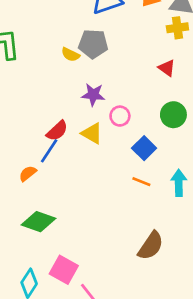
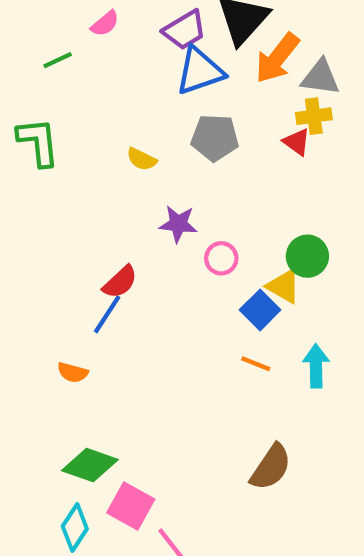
gray pentagon: (93, 44) -> (215, 138), moved
red triangle: (167, 68) -> (297, 142), moved
yellow triangle: (92, 133) -> (284, 286), moved
orange semicircle: (28, 174) -> (73, 372), moved, turned -126
green diamond: (38, 222) -> (90, 465), moved

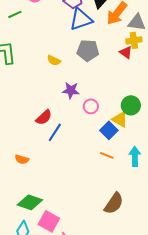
blue line: (107, 314) -> (55, 132), moved

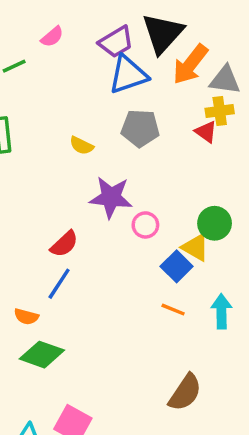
purple star: (71, 90) -> (111, 197), size x1.4
blue line: (55, 132) -> (59, 284), moved
green diamond: (30, 202) -> (42, 355), moved

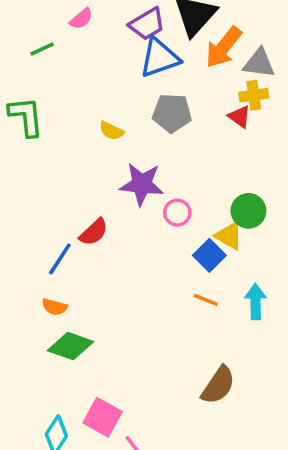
blue line: (59, 284) -> (60, 259), moved

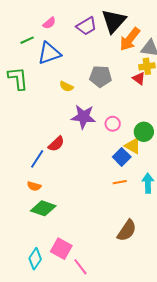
blue triangle: (159, 58) -> (49, 53), moved
pink circle: (177, 213) -> (113, 124), moved
orange line: (206, 300) -> (120, 182), turned -32

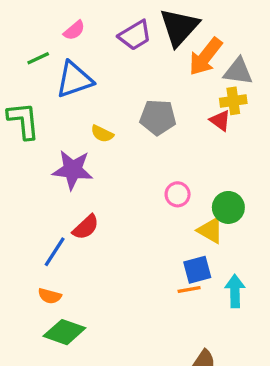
purple star: (83, 117) -> (73, 170), moved
blue square: (122, 157) -> (197, 270), moved, turned 30

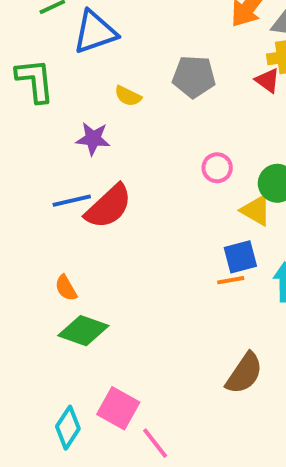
purple star: (73, 170) -> (93, 139), size x0.7
red semicircle: (86, 227) -> (109, 207), size x1.5
blue line: (55, 252) -> (72, 201), moved, turned 44
orange semicircle: (50, 296) -> (66, 288), turned 45

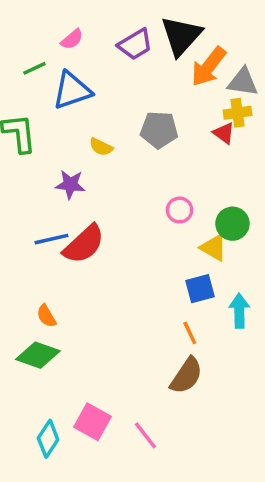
orange line: (231, 280) -> (190, 333), moved, turned 75
green diamond: (83, 331) -> (38, 355), moved
brown semicircle: (244, 373) -> (186, 376), moved
pink line: (155, 443) -> (145, 435), moved

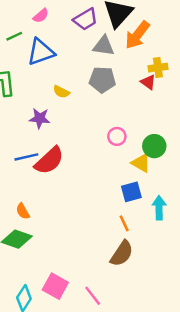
gray triangle: (243, 82) -> (104, 46), moved

